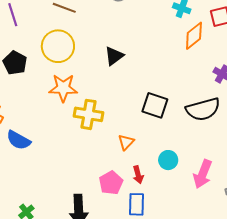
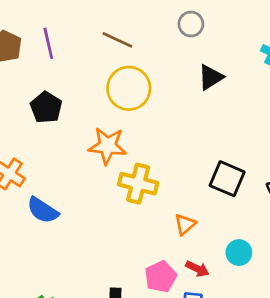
yellow circle: (58, 46) -> (129, 88), moved
black triangle: (114, 56) -> (211, 77), moved
red arrow: (138, 175) -> (197, 269), turned -54

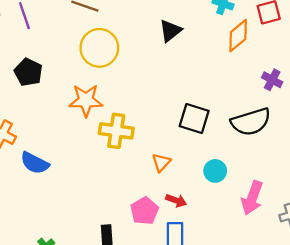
cyan circle: (239, 253) -> (215, 171), moved

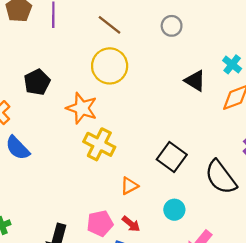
black triangle: (170, 31) -> (195, 81), moved, turned 50
black pentagon: (28, 72) -> (37, 82), moved
black semicircle: (251, 122) -> (221, 177), turned 51

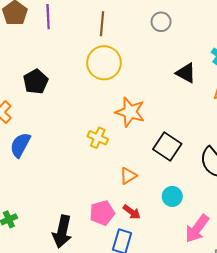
brown line: (110, 25) -> (102, 24), turned 60
orange star: (82, 108) -> (130, 112), moved
yellow cross: (99, 144) -> (98, 138), size x0.7
blue semicircle: (18, 148) -> (20, 145), turned 75

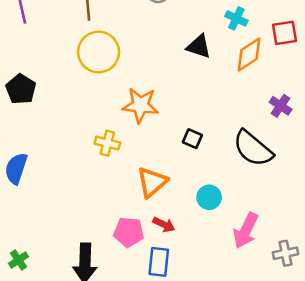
black square: (167, 146) -> (192, 139), size x0.6
orange triangle: (128, 176) -> (152, 182), size x1.5
pink pentagon: (102, 213) -> (129, 232), turned 30

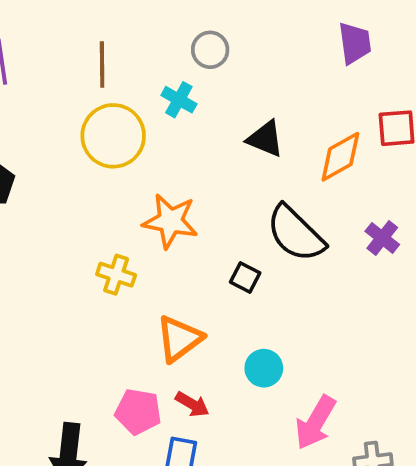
cyan cross: (236, 18) -> (179, 100), moved
black semicircle: (253, 148) -> (296, 233), moved

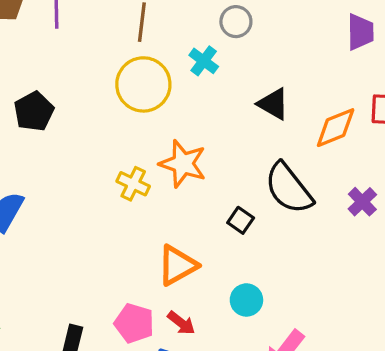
yellow cross: (116, 275) -> (133, 184), moved

